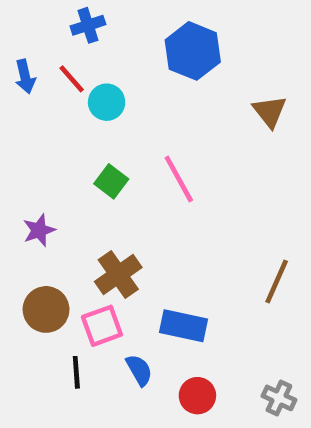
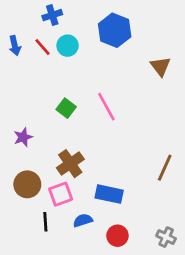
cyan circle: (107, 102) -> (68, 46), moved
blue semicircle: (139, 370) -> (83, 220), turned -78

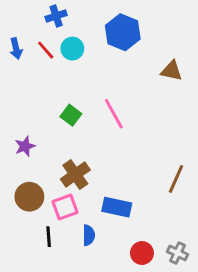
brown triangle: (160, 66) -> (172, 71), turned -40
blue semicircle: (83, 220) -> (89, 235), turned 108
red circle: (117, 236) -> (142, 253), moved

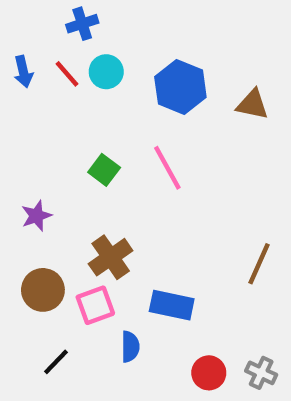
blue hexagon: (123, 32) -> (180, 87), moved
black line: (49, 237) -> (56, 362), moved, turned 48

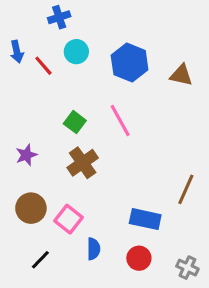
red line: (67, 74) -> (43, 66), moved
brown cross: (111, 257) -> (83, 163), moved
pink square: (95, 305) -> (69, 219), turned -32
blue rectangle: (172, 305) -> (145, 219), moved
red circle: (209, 373) -> (139, 258), moved

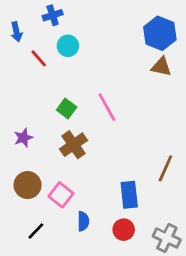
blue arrow: (17, 52) -> (16, 32), moved
blue hexagon: (130, 63) -> (160, 33), moved
blue rectangle: (145, 219) -> (129, 195), turned 72
gray cross: (187, 268) -> (167, 238), size x1.4

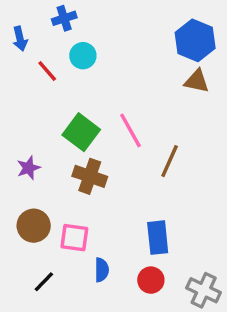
green square: (67, 108) -> (81, 132), size x1.5
brown cross: (74, 145) -> (90, 176), turned -36
brown line: (165, 168) -> (170, 161), moved
pink square: (61, 195) -> (74, 238), turned -30

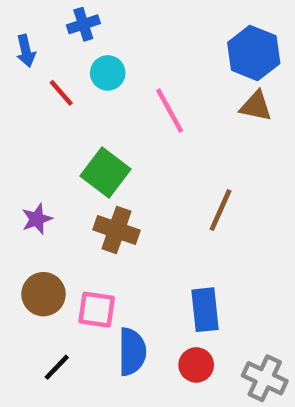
pink line: (130, 130) -> (170, 111), moved
blue semicircle: (102, 270) -> (132, 352), size x1.5

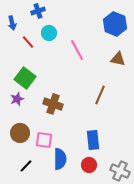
brown triangle: (256, 106) -> (118, 59), moved
green square: (105, 172) -> (25, 78), moved

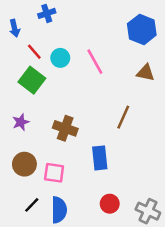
cyan circle: (49, 33) -> (60, 58), moved
green square: (25, 78) -> (32, 80), moved
blue rectangle: (93, 140) -> (100, 158), moved
blue semicircle: (60, 159) -> (59, 210), moved

